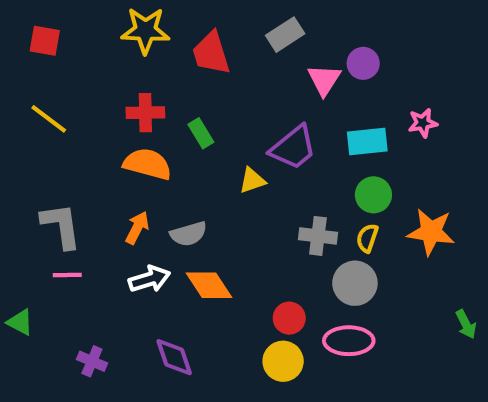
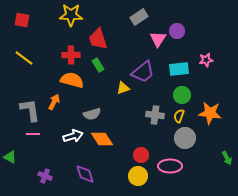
red trapezoid: (211, 53) -> (98, 39), moved
orange arrow: (137, 228) -> (54, 102), moved
gray circle: (355, 283) -> (185, 138), moved

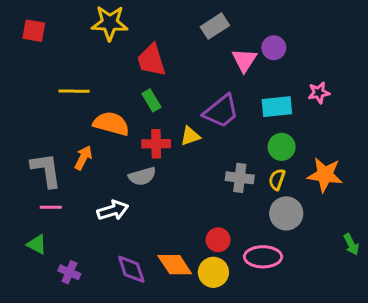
red cross: (71, 55) -> (156, 144), moved
yellow line: (24, 58) -> (74, 91), moved, turned -36
orange diamond: (102, 139) -> (175, 265), moved
green triangle: (10, 157) -> (37, 244), moved

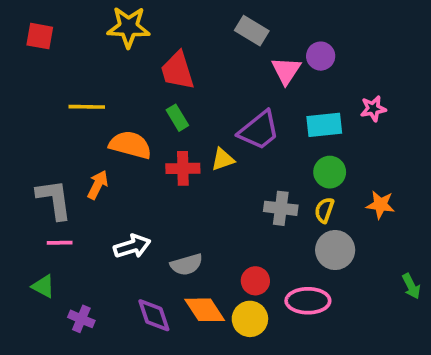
gray rectangle: (215, 26) -> (252, 31), turned 64
orange star: (325, 175) -> (380, 205), size x0.7
gray semicircle: (142, 176) -> (186, 265), moved

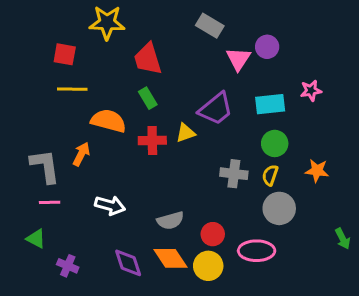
red square: (40, 36) -> (65, 54), moved
white arrow: (132, 246) -> (110, 205), turned 32
gray semicircle: (186, 265) -> (170, 221), moved

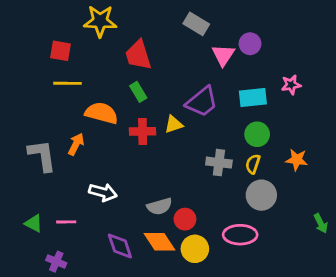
pink line: (50, 202) -> (66, 222), moved
red circle: (213, 234) -> (185, 219), moved
purple cross: (68, 266) -> (56, 262), moved

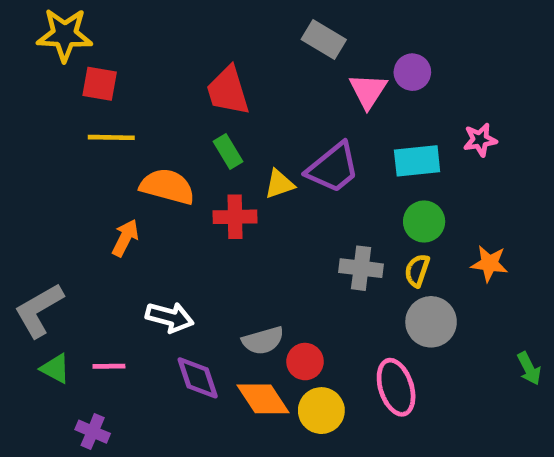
yellow star: (100, 21) -> (65, 35), moved
yellow triangle: (174, 124) -> (279, 184), moved
gray L-shape: (42, 155) -> (39, 310), moved, turned -112
pink ellipse: (240, 235) -> (396, 387), turned 72
purple diamond: (120, 246) -> (198, 378), moved

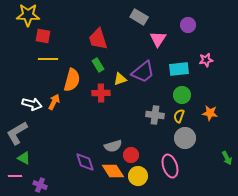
purple circle: (412, 72) -> (188, 25), moved
orange semicircle: (167, 186) -> (72, 80), turned 90
white arrow: (170, 317) -> (32, 104), moved
pink line: (109, 366) -> (15, 176), moved

